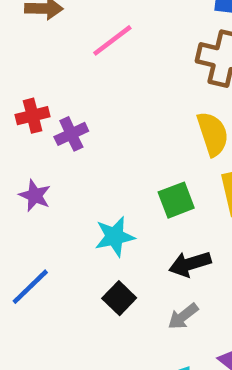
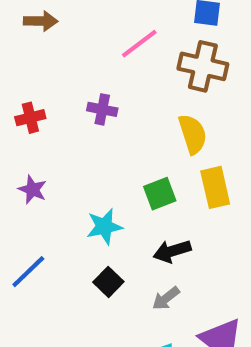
pink line: (112, 40) -> (139, 44), moved
purple cross: (71, 134) -> (102, 109), moved, turned 36

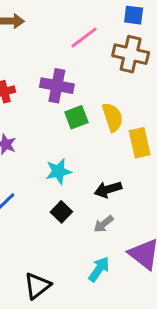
purple cross: (102, 109) -> (57, 86), size x1.5
yellow semicircle: (193, 134) -> (113, 117), moved
green square: (160, 194) -> (76, 117), moved

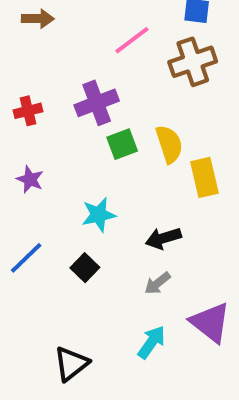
brown cross: (131, 54) -> (193, 62), turned -32
purple cross: (57, 86) -> (97, 103), turned -32
black square: (61, 212) -> (85, 268), moved

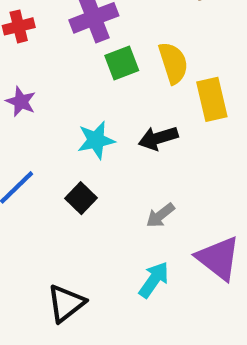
black arrow: (163, 238) -> (158, 138), moved

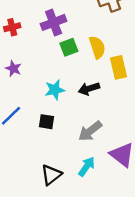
black square: (81, 198) -> (46, 122), turned -35
gray arrow: (160, 215) -> (90, 131), size x1.5
black triangle: (66, 303) -> (51, 175), moved

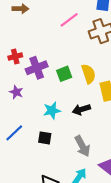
purple cross: (54, 22) -> (37, 68), moved
gray arrow: (90, 131) -> (82, 146), turned -80

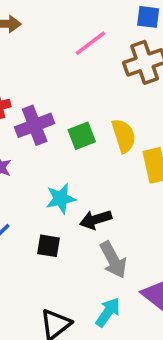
black arrow: (81, 109) -> (96, 220), moved

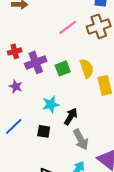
pink line: (90, 43) -> (68, 27), moved
black arrow: (96, 220) -> (71, 116), turned 138

